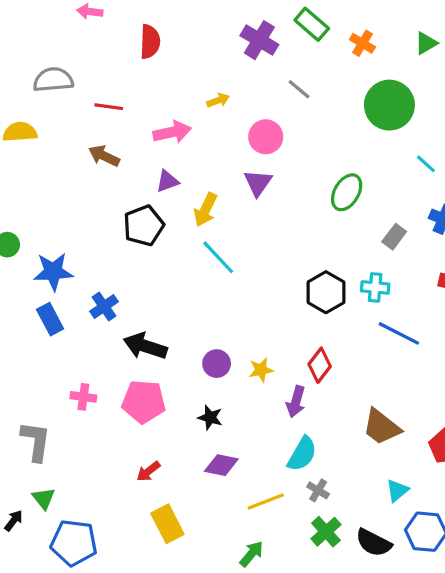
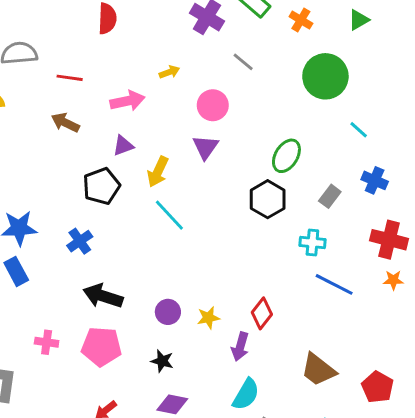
black hexagon: (326, 292) -> (268, 199), moved
blue cross: (104, 306) -> (80, 241), moved

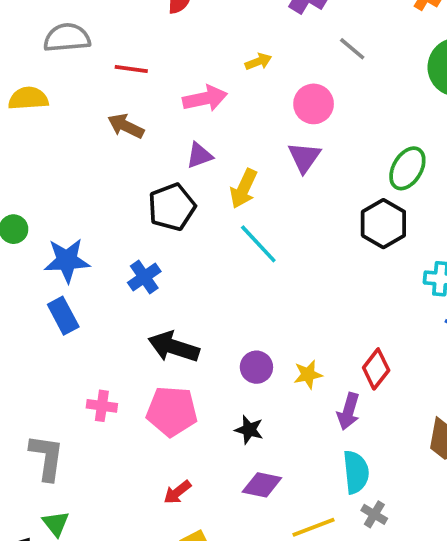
cyan semicircle: (246, 394) -> (356, 472), turned -36

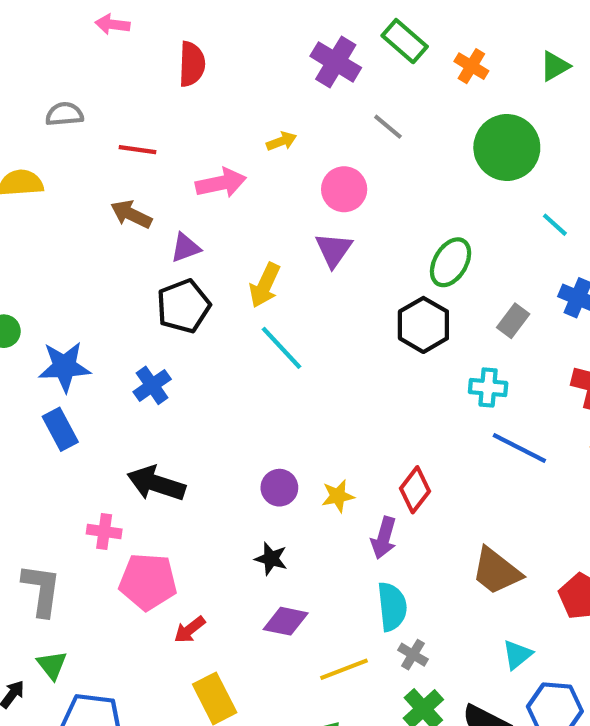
gray semicircle: (67, 38) -> (64, 114), size x0.7
purple triangle: (199, 155) -> (185, 248), moved
black arrow: (174, 347) -> (156, 483), moved
pink pentagon: (172, 411) -> (148, 582), moved

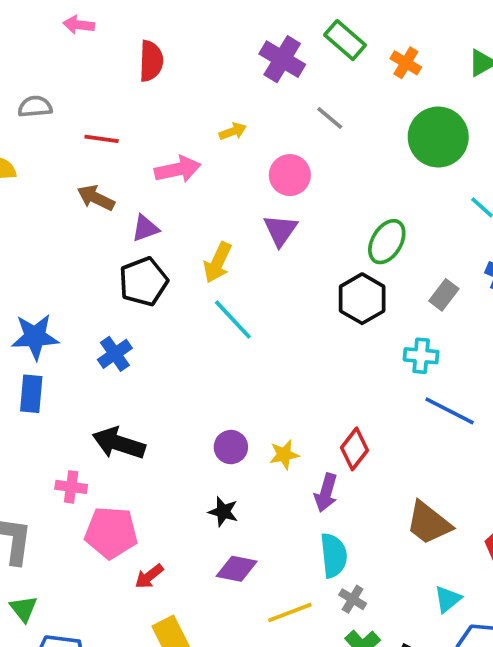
blue rectangle: (60, 429) -> (31, 394), turned 33

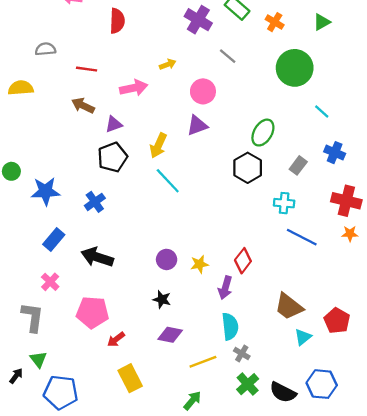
purple triangle: (280, 230) -> (197, 125), turned 35
blue rectangle: (31, 394) -> (54, 240), moved, turned 35
pink cross: (71, 487) -> (50, 282), moved, turned 36
cyan triangle: (448, 599) -> (303, 337), moved

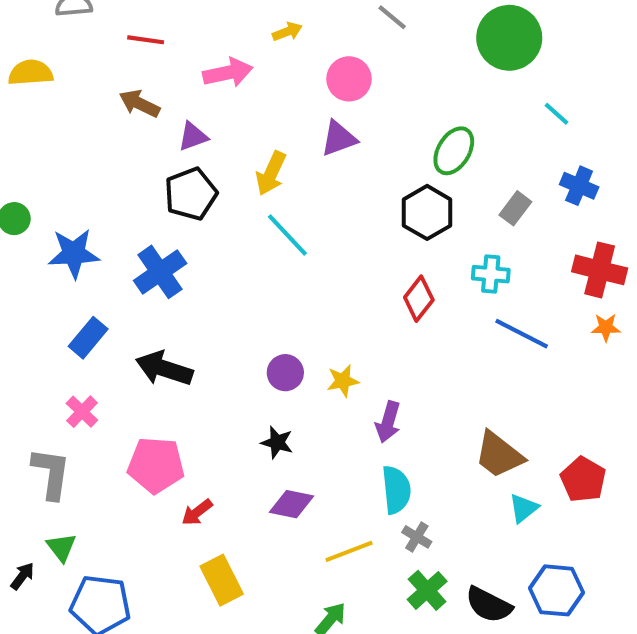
blue cross: (95, 202) -> (160, 272), size x1.4
red diamond: (243, 261) -> (419, 299), moved

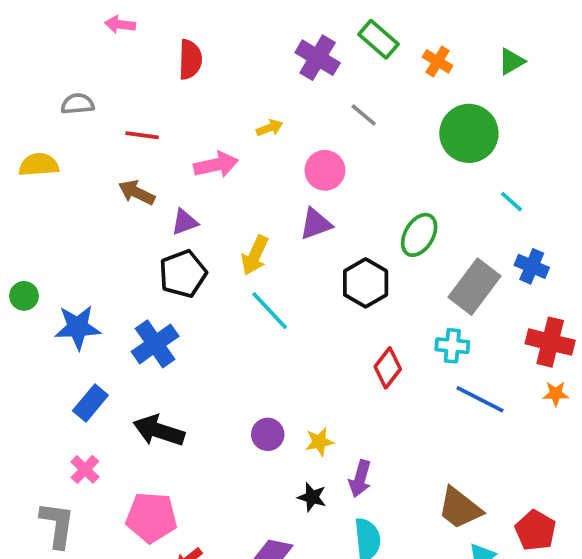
gray rectangle: (515, 208) -> (475, 287), size x1.8
black hexagon: (427, 212) -> (366, 283), moved
black star: (277, 442) -> (312, 497), moved

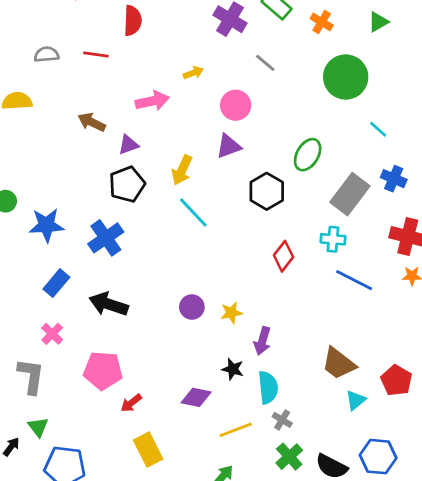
red line: (142, 135) -> (96, 54), moved
black star: (312, 497) -> (233, 369), moved

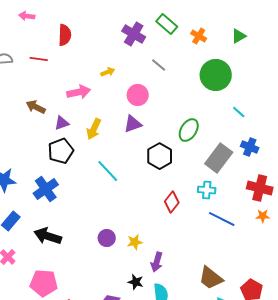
yellow arrow: (182, 170) -> (94, 129), moved

